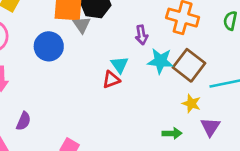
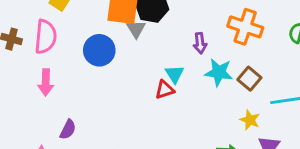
brown square: (189, 65) -> (249, 79), size x0.7

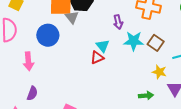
pink arrow: (46, 82) -> (28, 61), moved

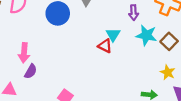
red triangle: (97, 58) -> (105, 46), turned 40
pink arrow: (28, 61) -> (24, 53), moved

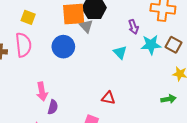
red triangle: (105, 46) -> (108, 98), moved

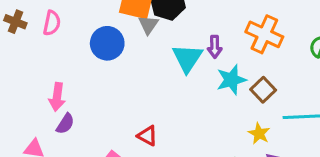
pink semicircle: (23, 45) -> (52, 23), size x0.7
cyan star: (151, 45) -> (231, 80), turned -30
cyan triangle: (120, 52) -> (187, 58), moved, size x1.5

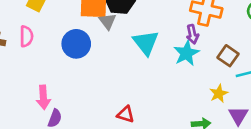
purple arrow: (215, 47) -> (192, 34), moved
brown square: (263, 90) -> (228, 56), moved
yellow star: (259, 134) -> (219, 94), turned 30

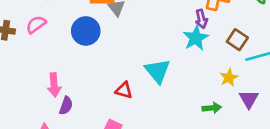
pink semicircle: (26, 36) -> (36, 24), turned -125
cyan triangle: (146, 43) -> (158, 71), moved
red triangle: (126, 114) -> (124, 90), moved

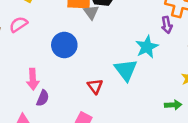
blue circle: (86, 31) -> (64, 45), moved
cyan star: (196, 38) -> (147, 47), moved
red triangle: (124, 90) -> (95, 86), turned 35

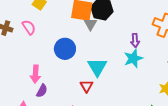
pink semicircle: (18, 24) -> (29, 27), turned 84
purple arrow: (167, 25) -> (135, 40), moved
cyan triangle: (126, 70) -> (97, 67), moved

